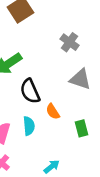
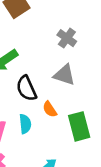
gray triangle: (80, 79) -> (64, 75), moved
green rectangle: (81, 128) -> (79, 126), size x1.6

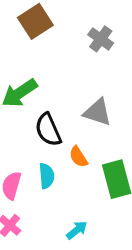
gray cross: (67, 38) -> (101, 39), moved

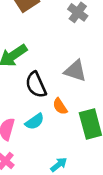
cyan semicircle: (47, 176) -> (35, 122), turned 60

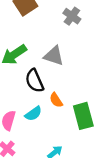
gray triangle: (75, 71) -> (54, 56), moved

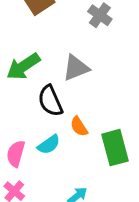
gray triangle: (54, 56) -> (76, 68), turned -40

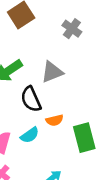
orange semicircle: (79, 127) -> (55, 120), turned -70

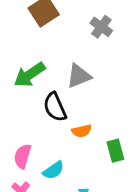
cyan semicircle: (30, 135) -> (53, 170), moved
green rectangle: (84, 138) -> (115, 151), size x0.7

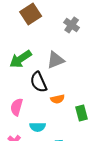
pink semicircle: (23, 156) -> (17, 107), moved
cyan semicircle: (53, 170) -> (38, 127), turned 35

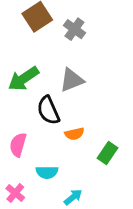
gray cross: (72, 25) -> (74, 29), moved
green rectangle: (82, 113) -> (107, 153), turned 49

